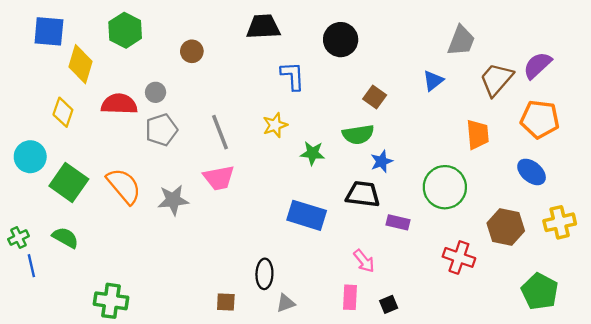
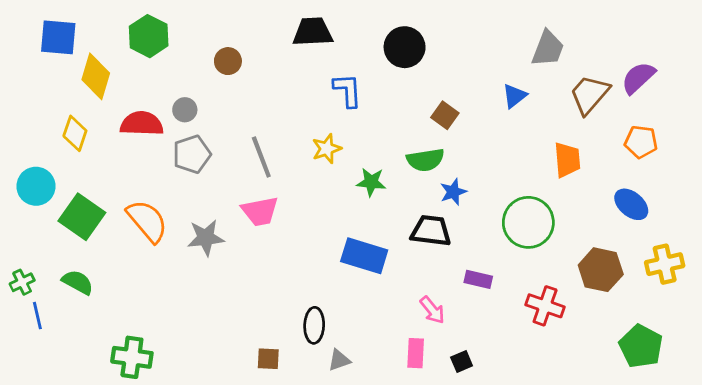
orange pentagon: (540, 119) -> (641, 142), size x0.7
purple rectangle: (398, 222) -> (478, 279), moved

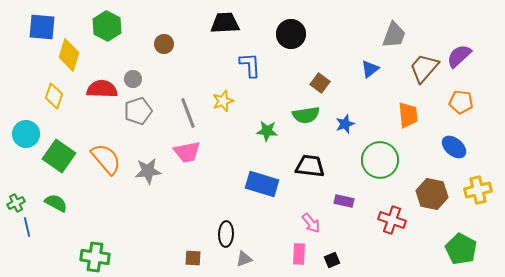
yellow star: (327, 149) -> (223, 101), moved
blue star: (453, 192) -> (345, 124), moved

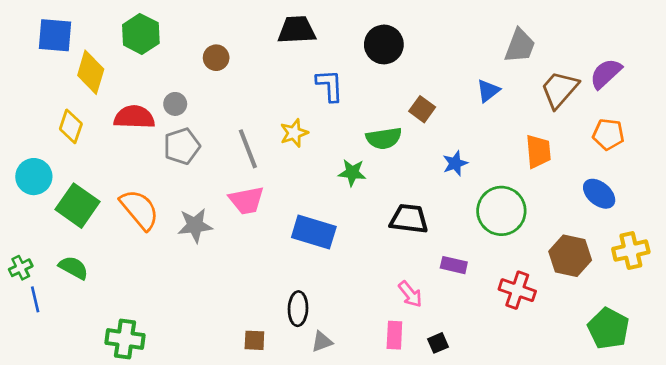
green semicircle: (306, 115) -> (384, 138), moved
blue rectangle: (262, 184) -> (314, 232), moved

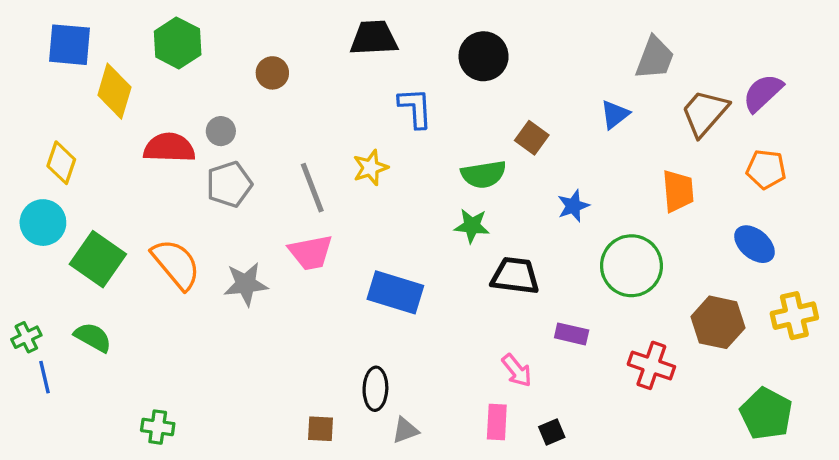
yellow diamond: (71, 126) -> (61, 163), moved
green star: (352, 173) -> (472, 226), moved
green cross: (125, 339) -> (158, 427), size x0.7

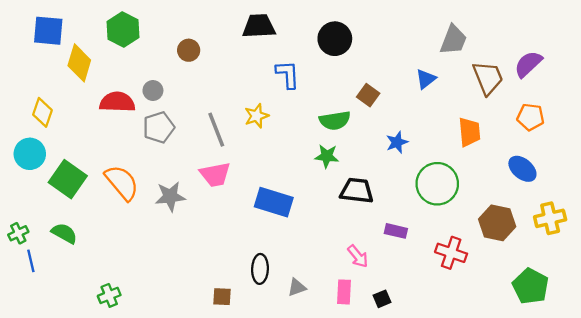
brown trapezoid: (705, 113) -> (488, 78), turned 117
green cross: (158, 427) -> (109, 295), turned -30
gray triangle: (405, 430) -> (297, 287), moved

